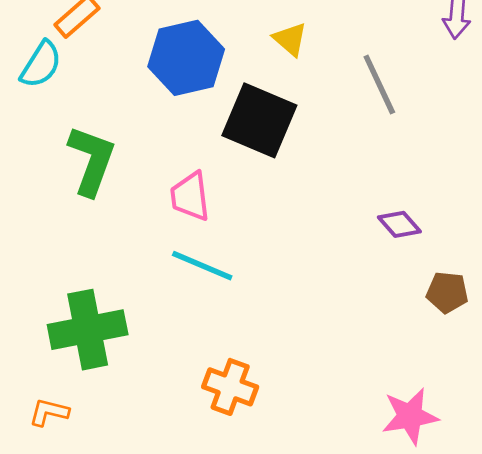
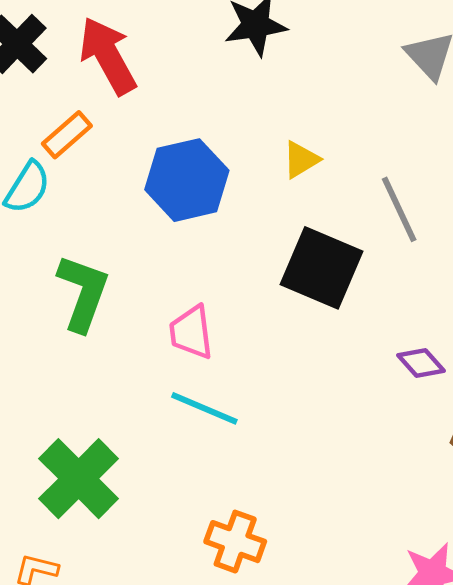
yellow triangle: (290, 39) -> (301, 160), turned 48
black square: (259, 120) -> (322, 268), moved
green cross: (88, 330) -> (79, 479), turned -34

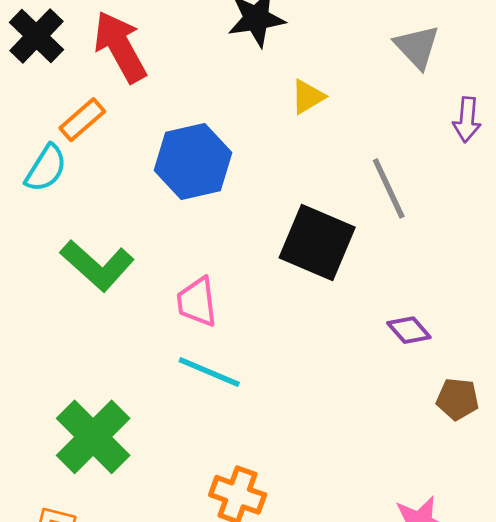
yellow triangle: (301, 160) -> (308, 97), moved
green L-shape: (83, 293) -> (97, 265), turned 112

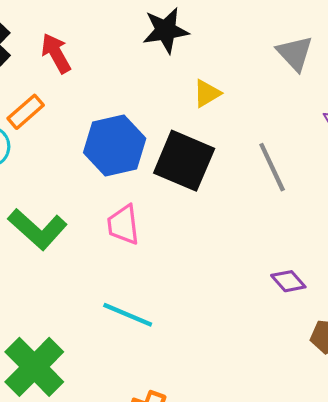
red arrow: (120, 47) -> (56, 53), size x0.7
black square: (317, 242) -> (184, 161), moved
pink trapezoid: (197, 302) -> (123, 225), moved

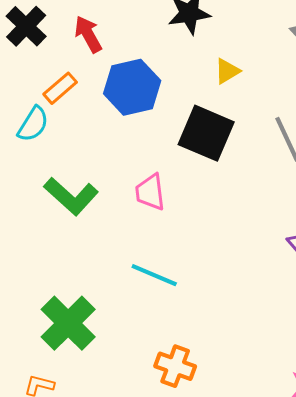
blue hexagon: (115, 145) -> (132, 87), moved

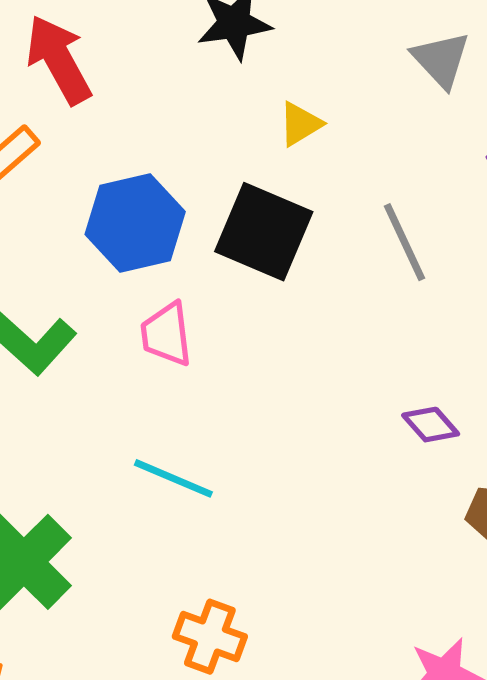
red arrow: (88, 34) -> (59, 60), size x1.4
blue hexagon: (132, 87) -> (135, 223), moved

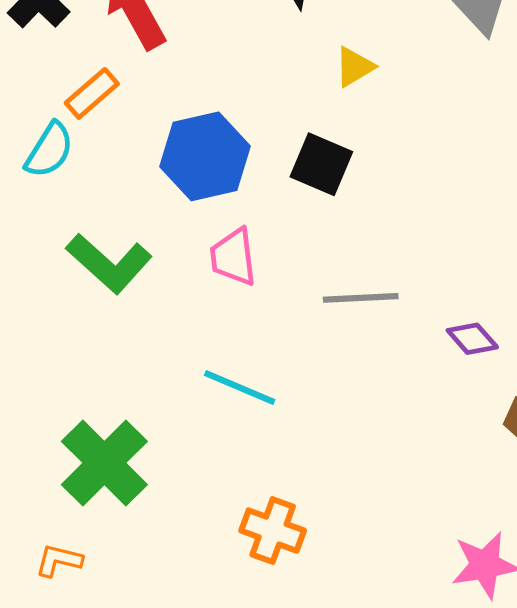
black square: (264, 232) -> (321, 164), size x0.7
gray line: (404, 242) -> (361, 298), moved, turned -68

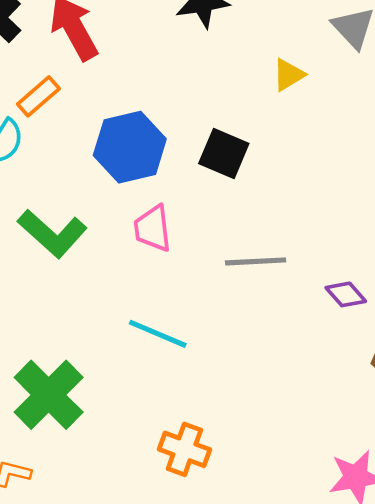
yellow triangle: (354, 67) -> (289, 75), moved

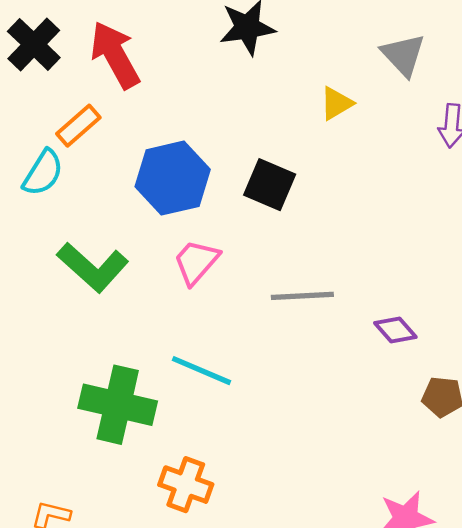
pink trapezoid: (153, 228) -> (196, 262), turned 48
green cross: (49, 395) -> (118, 405), moved, turned -32
orange cross: (184, 449) -> (186, 485), moved

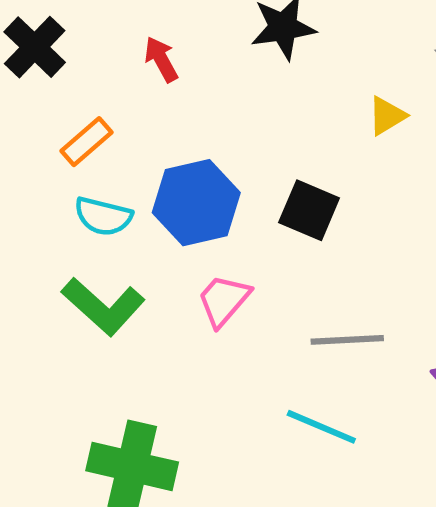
red arrow: (115, 55) -> (161, 59), moved, size x0.6
cyan semicircle: (43, 173) -> (103, 216), moved, turned 72
cyan line: (201, 371) -> (321, 427), moved

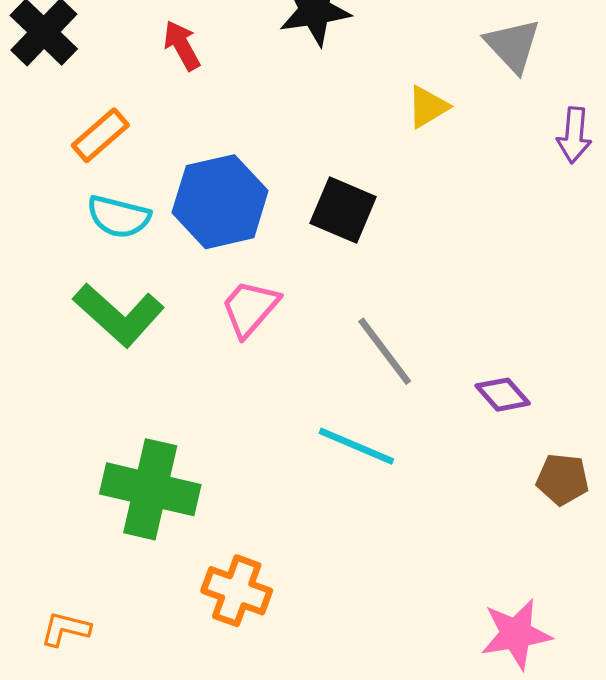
gray line: (347, 340) -> (385, 351), turned 56

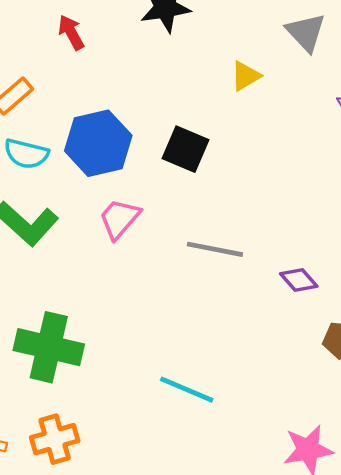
gray line: (385, 351) -> (215, 249), turned -42
cyan line: (356, 446) -> (187, 390), moved
orange cross: (237, 591) -> (55, 439), moved, turned -36

